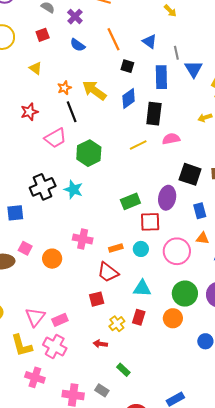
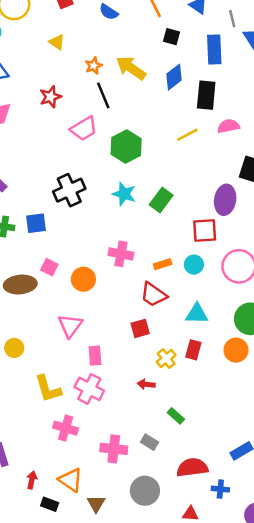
cyan star: (73, 190) -> (124, 194), moved
green rectangle: (130, 201) -> (161, 200), moved, turned -30
pink triangle: (35, 317) -> (70, 326), moved
pink rectangle: (60, 320) -> (95, 356), turned -70

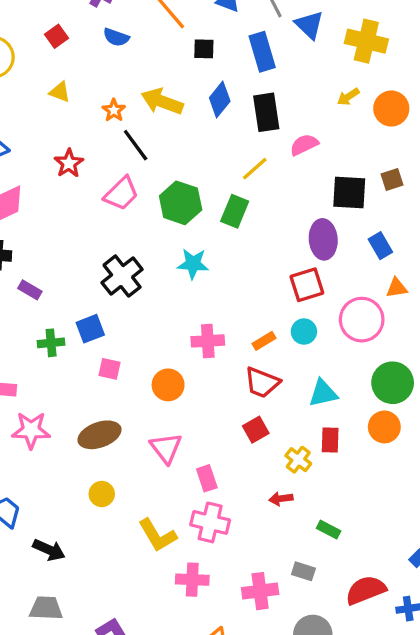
green rectangle: (161, 200) -> (235, 211), moved
pink square: (49, 267) -> (109, 369), moved
brown ellipse: (20, 285) -> (99, 435), moved

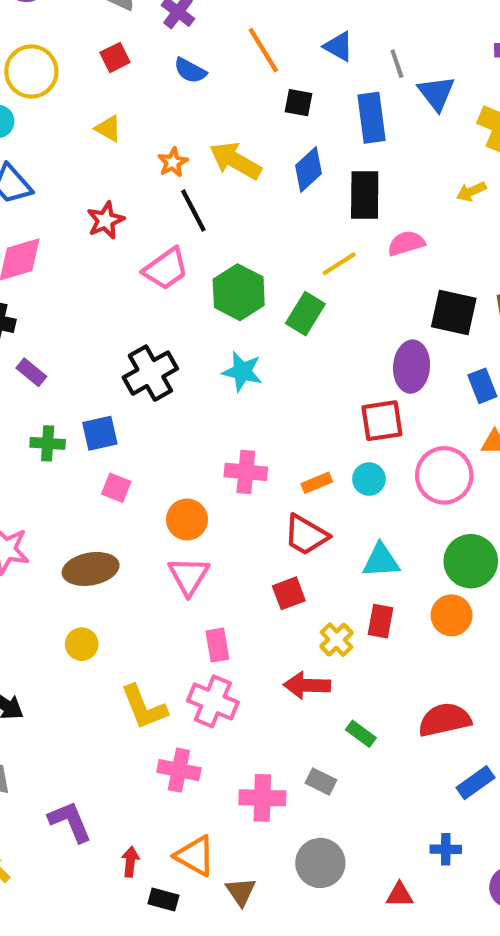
pink triangle: (166, 448) -> (189, 576), moved
red arrow: (281, 499) -> (307, 685), size x1.5
red semicircle: (366, 590) -> (445, 720), moved

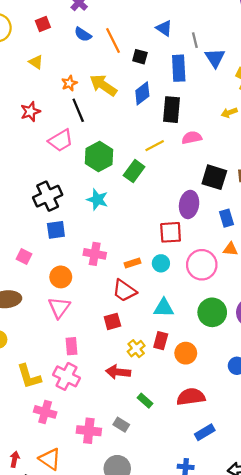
orange line: (263, 50) -> (113, 41), moved
blue square: (100, 433) -> (56, 230), moved
orange circle: (452, 615) -> (186, 353), moved

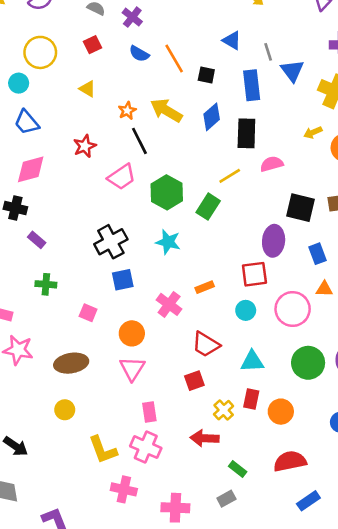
pink cross: (95, 254) -> (169, 304), turned 30
orange rectangle: (133, 263) -> (205, 287), moved
gray rectangle: (121, 425) -> (226, 499), moved, turned -56

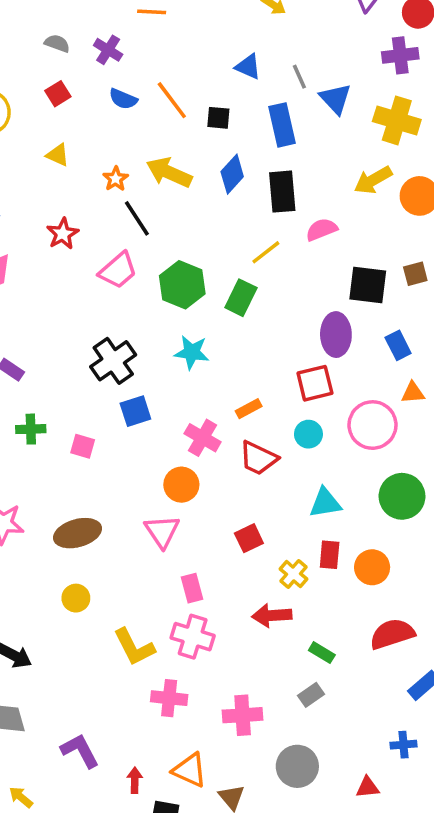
yellow arrow: (313, 132) -> (373, 180), size x1.5
pink square: (88, 313) -> (83, 446), moved
orange circle: (132, 333) -> (181, 485), moved
red trapezoid: (206, 344) -> (258, 458), moved

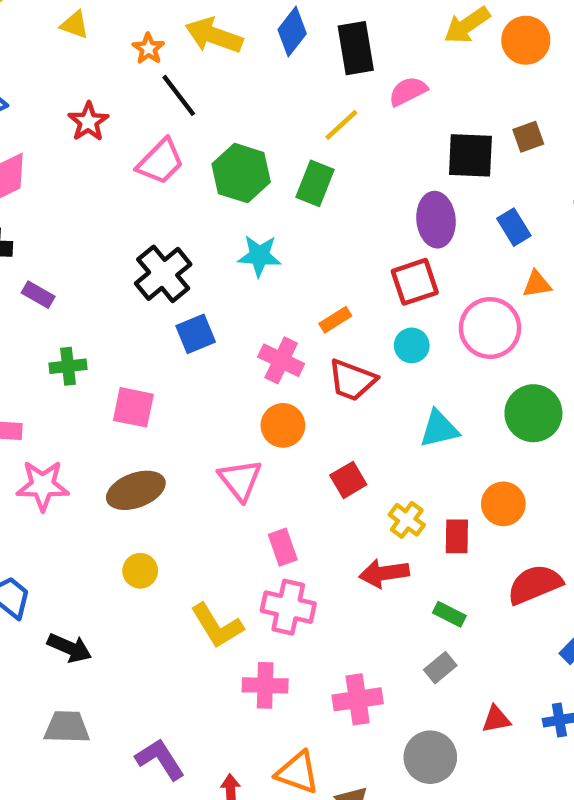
pink square: (83, 446) -> (133, 407), moved, size x1.4
orange circle: (181, 485) -> (283, 425), moved
red rectangle: (330, 555) -> (457, 536), moved
red triangle: (368, 787) -> (496, 719), moved

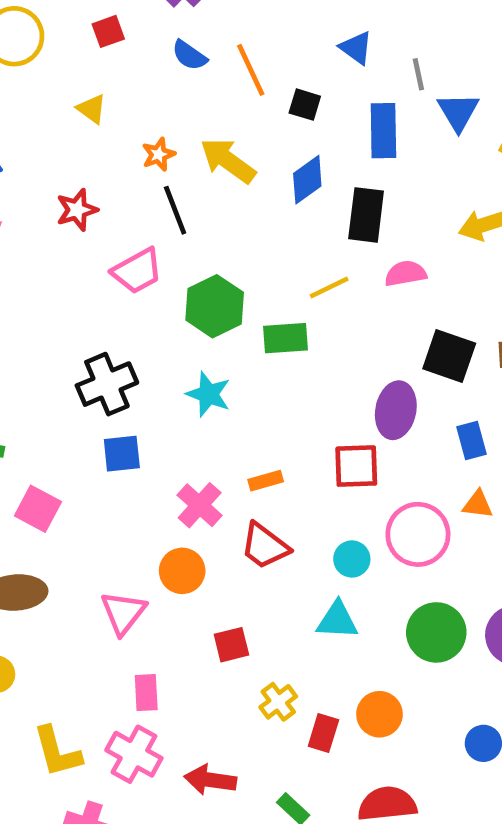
green rectangle: (315, 183) -> (285, 338), turned 48
cyan circle: (412, 345) -> (352, 559), moved
red arrow: (384, 573) -> (210, 780), moved

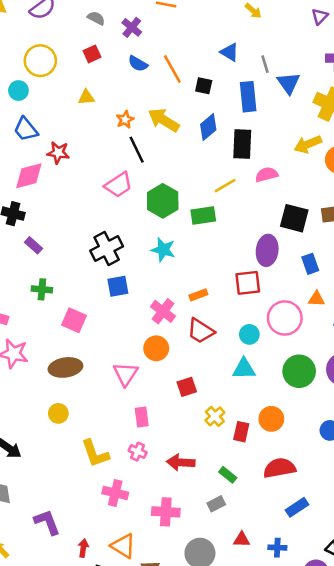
yellow triangle: (92, 109) -> (86, 97), turned -36
red star: (77, 210) -> (58, 153), moved, turned 30
pink cross: (134, 754) -> (138, 452), size x0.6

